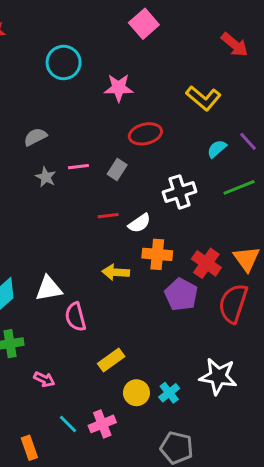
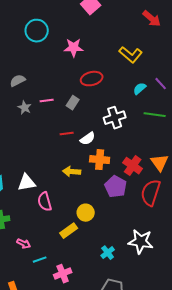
green line: (239, 187) -> (155, 115), turned 30
yellow circle: (136, 393) -> (86, 213), moved
cyan line: (68, 424) -> (40, 260), moved, turned -64

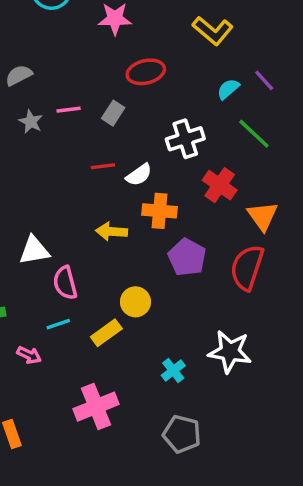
green line: (155, 115) -> (254, 134), turned 35
red cross: (133, 166) -> (220, 185), moved
cyan line: (40, 260) -> (58, 324), moved
pink cross: (63, 274) -> (96, 407), size x1.4

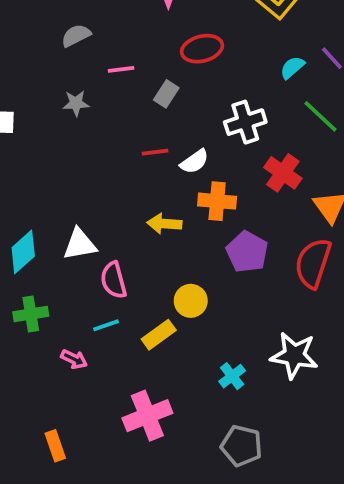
gray semicircle: (19, 75) -> (76, 35), moved
pink line: (69, 110) -> (121, 69), moved
gray star: (31, 122) -> (76, 103), turned -30

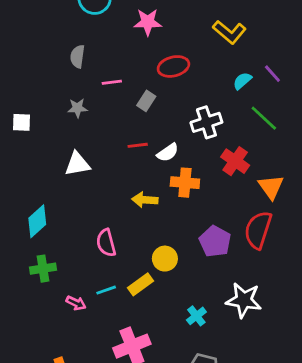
gray semicircle: (76, 35) -> (77, 56), turned -55
white triangle: (80, 244) -> (77, 164), moved
purple pentagon: (247, 252) -> (215, 241), moved
cyan line: (106, 325) -> (106, 290), moved

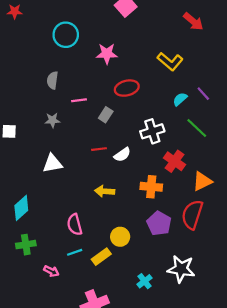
orange cross: (185, 183) -> (151, 187), moved
orange triangle: (271, 187) -> (202, 181), turned 40
cyan line: (106, 290) -> (75, 252), moved

